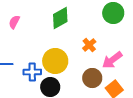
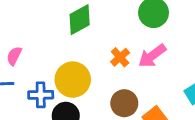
pink semicircle: (14, 22) -> (14, 56), moved
pink arrow: (112, 60) -> (152, 56), moved

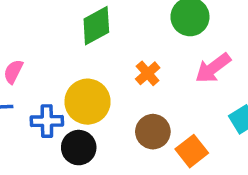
pink arrow: (152, 56) -> (213, 68), moved

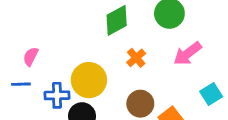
green diamond: (96, 26) -> (117, 20), moved

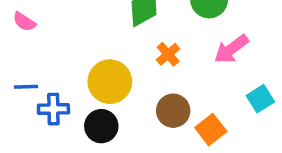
pink semicircle: (31, 56) -> (24, 22), moved, turned -84
blue cross: (57, 95) -> (53, 109), moved

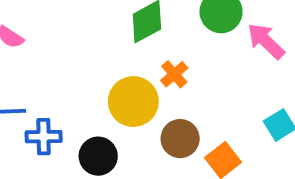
pink arrow: (231, 49) -> (266, 41), moved, turned 81
yellow circle: (110, 82) -> (133, 102), moved

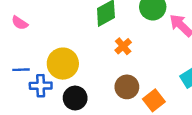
yellow circle: (133, 102) -> (63, 64), moved

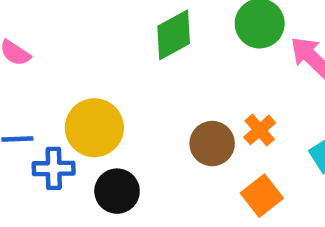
orange cross: (123, 46) -> (260, 130), moved
brown circle: (127, 87) -> (212, 144), moved

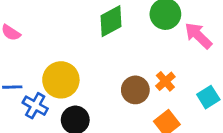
blue cross: (54, 168) -> (35, 106), turned 30

